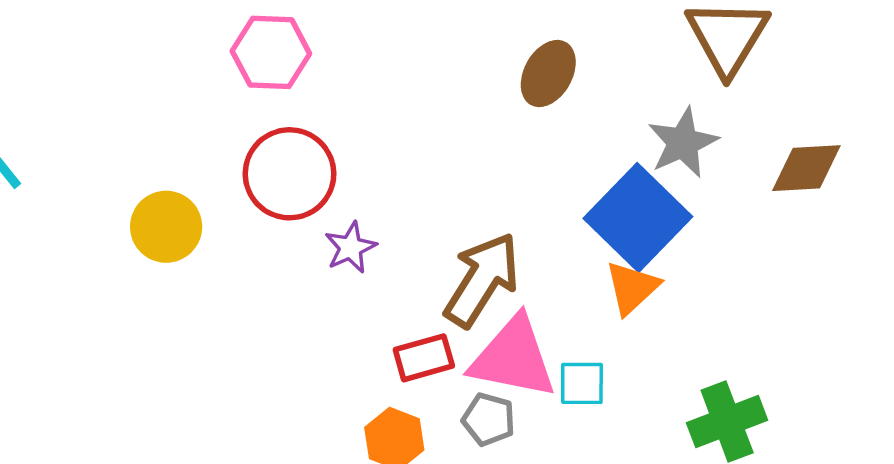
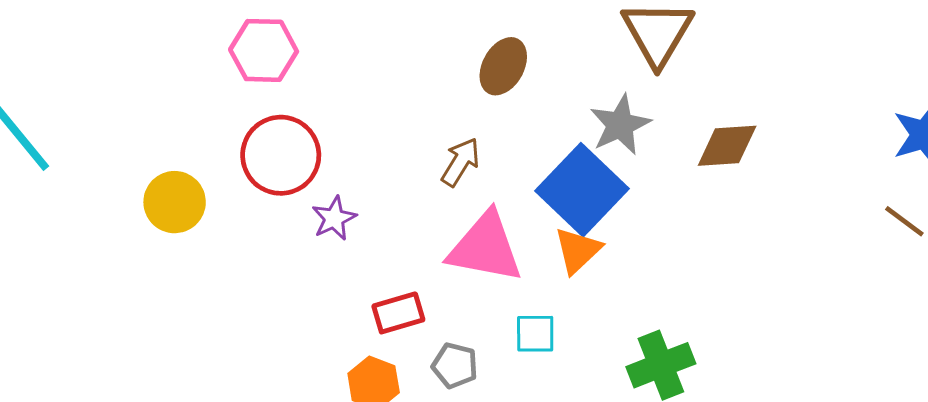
brown arrow: (482, 280) -> (460, 162), moved, size x0.6
pink triangle: (513, 358) -> (485, 247), moved

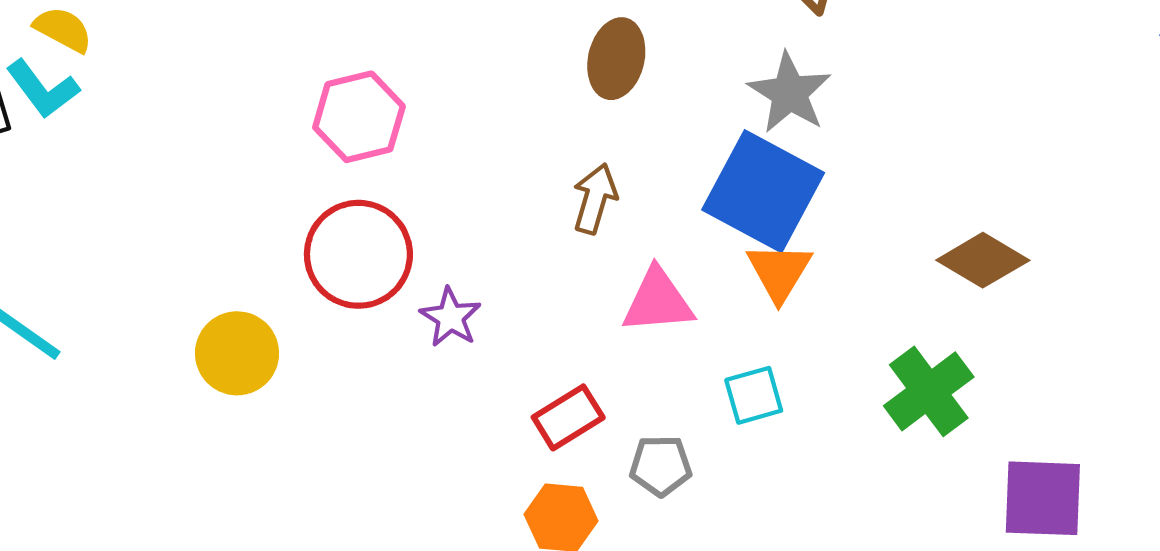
pink hexagon: (264, 50) -> (359, 117), moved
brown diamond: (727, 146) -> (983, 260), moved, turned 50
pink triangle: (485, 247) -> (658, 301), size x0.7

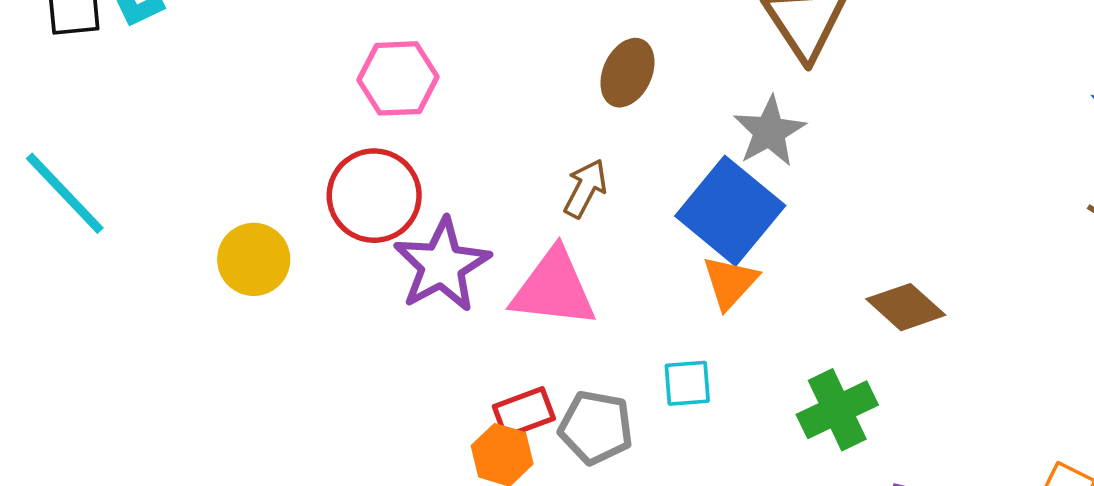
pink triangle: (658, 301) -> (554, 288), moved, size x1.4
purple star: (450, 317) -> (442, 265), size x1.8
red rectangle: (568, 417) -> (524, 413), moved
gray pentagon: (661, 466) -> (596, 427), size x1.4

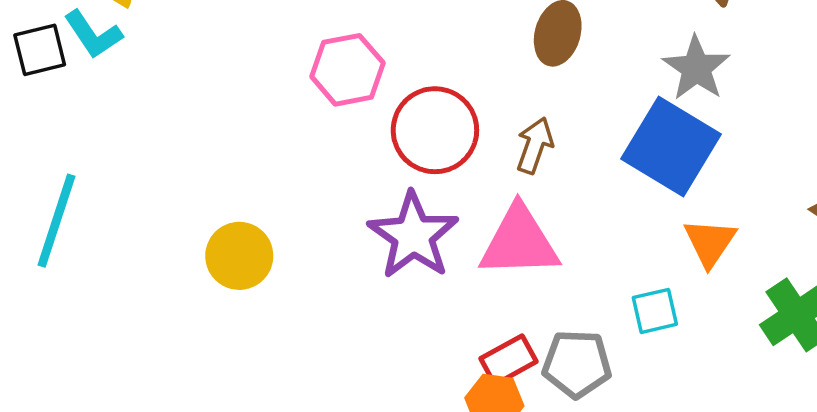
cyan line: (65, 193) -> (56, 221), turned 70
red circle: (374, 196) -> (435, 130), moved
orange triangle: (730, 282) -> (710, 243), moved

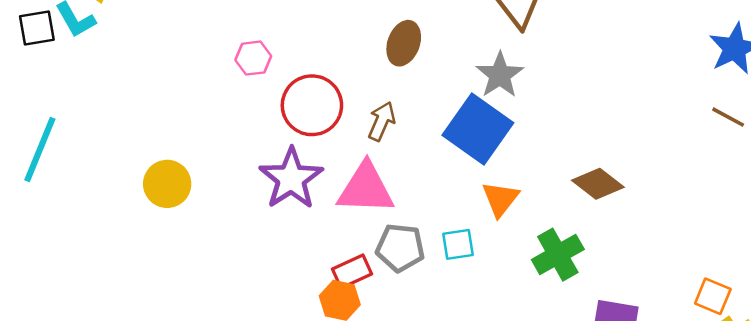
pink hexagon: (347, 70) -> (253, 58), size x0.7
gray pentagon: (577, 364) -> (400, 248), moved

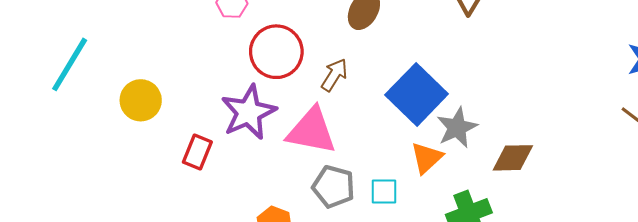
gray star: (500, 75) -> (457, 128), moved
cyan line: (40, 150) -> (70, 64), moved
brown diamond: (598, 184) -> (513, 158), turned -48
red rectangle: (352, 272) -> (197, 152), moved, turned -52

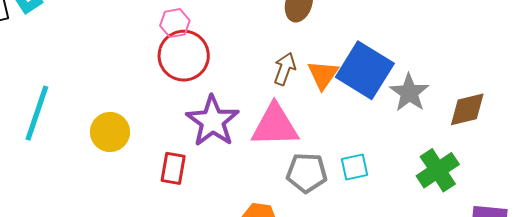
red circle: (276, 52) -> (184, 56), moved
orange triangle: (427, 158) -> (323, 75), moved

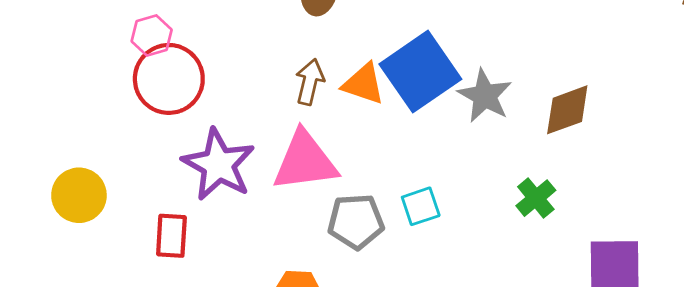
blue square: (365, 70) -> (420, 72), turned 30
orange triangle: (323, 75) -> (363, 84), turned -40
green cross: (438, 170) -> (536, 198), size x0.7

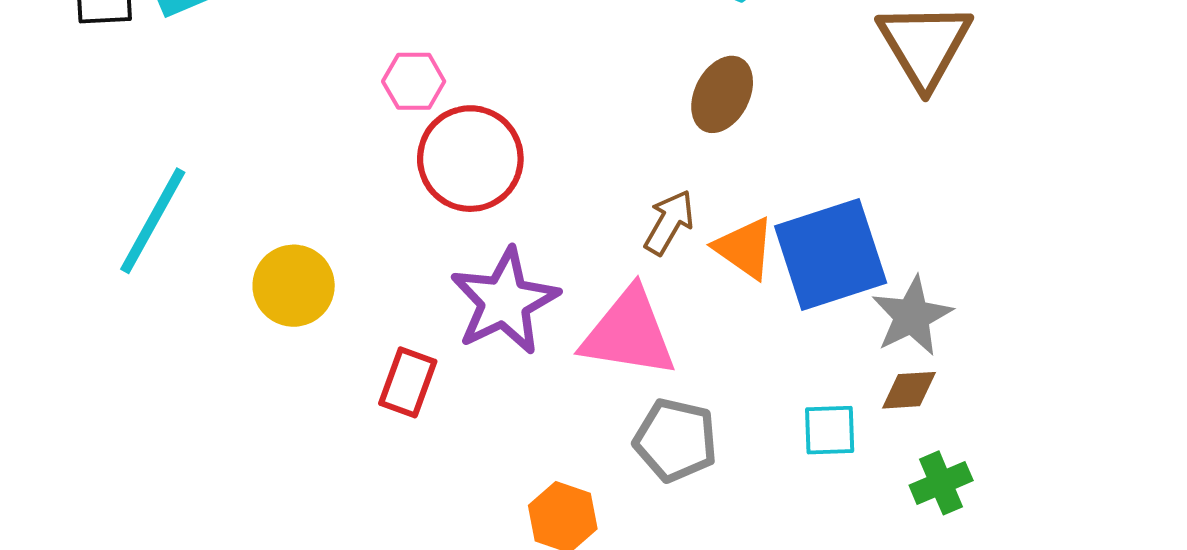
pink hexagon: (152, 35) -> (414, 81), moved
brown diamond: (567, 110) -> (909, 390), moved, size x0.7
cyan square: (421, 206) -> (830, 430), moved

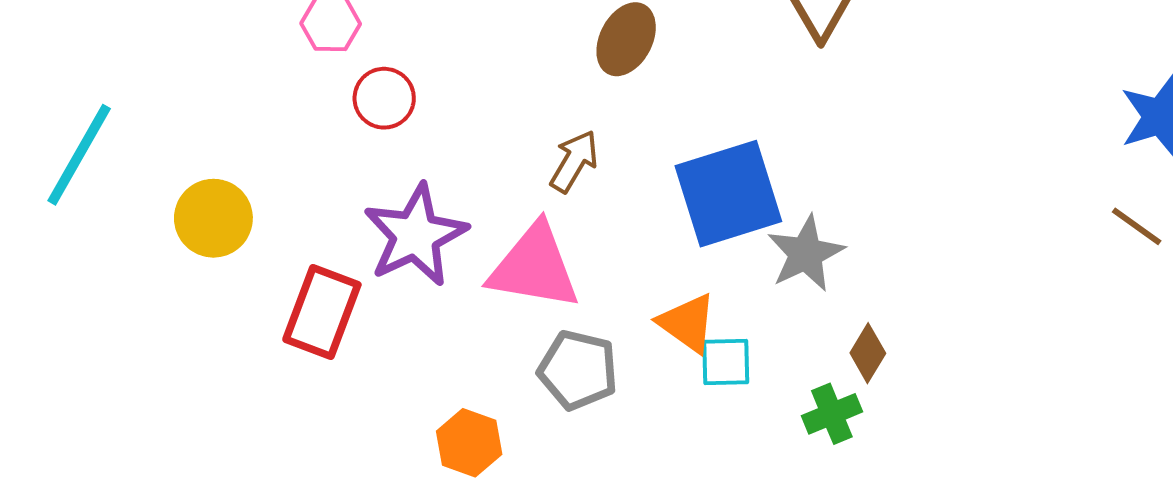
red circle: (470, 159) -> (384, 98), size x0.6
orange triangle: (745, 248) -> (687, 323), moved
red rectangle: (408, 382) -> (322, 312), size x1.4
brown diamond: (909, 390) -> (868, 353), moved, turned -56

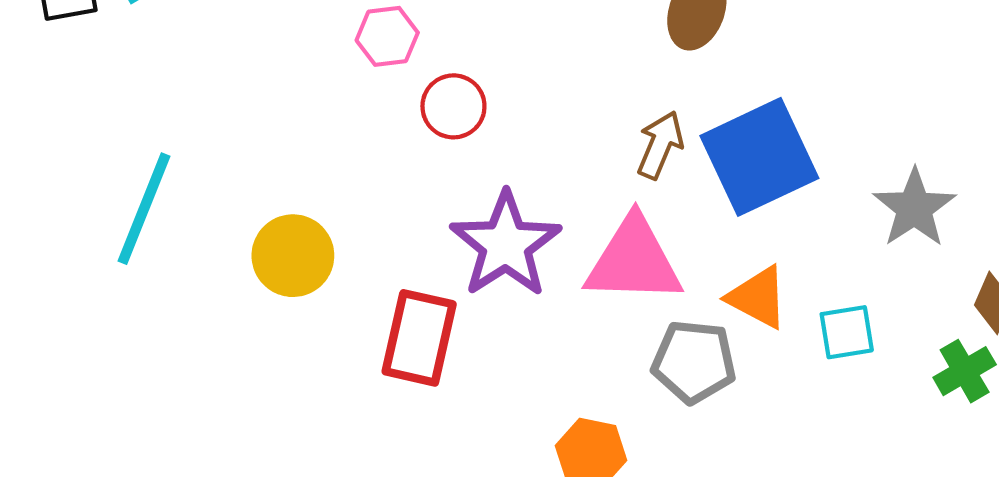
blue square: (728, 194) -> (759, 157), moved
orange triangle: (687, 323) -> (758, 297), moved

